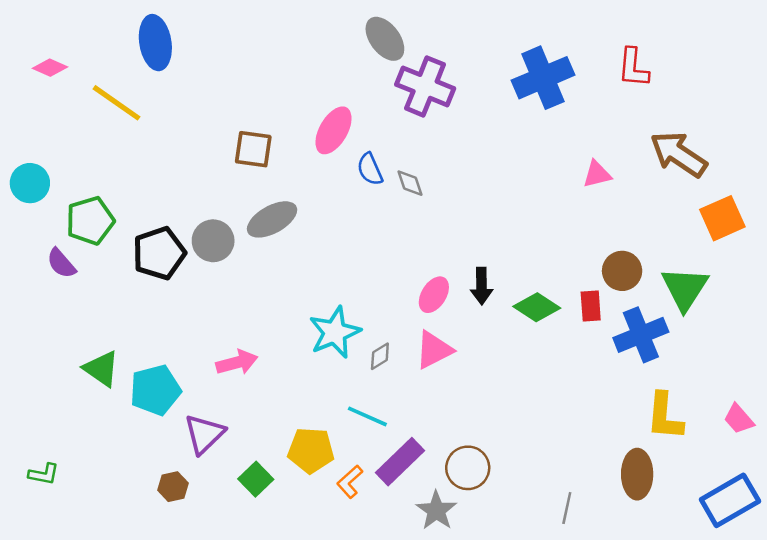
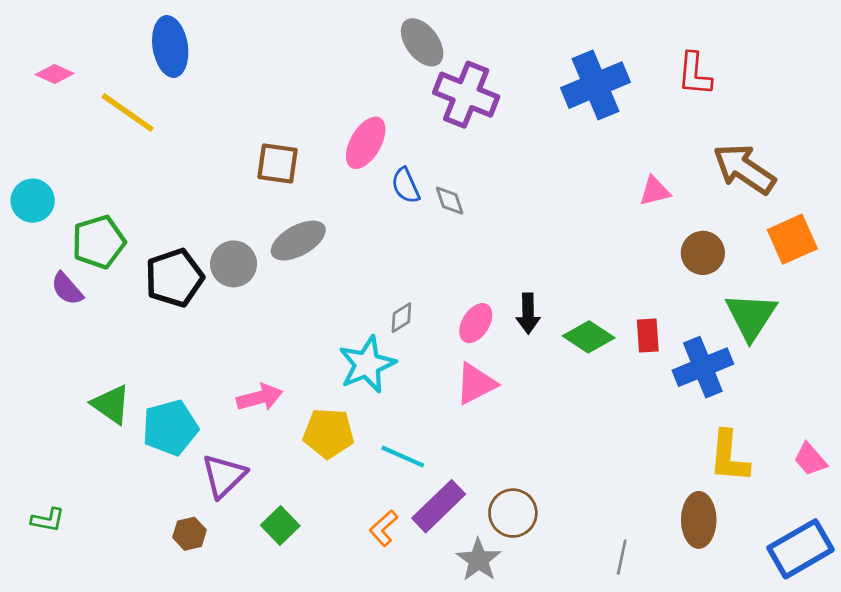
brown circle: (622, 271) -> (703, 253), moved
gray diamond: (380, 356) -> (401, 318), moved
yellow pentagon: (311, 450) -> (328, 433), moved

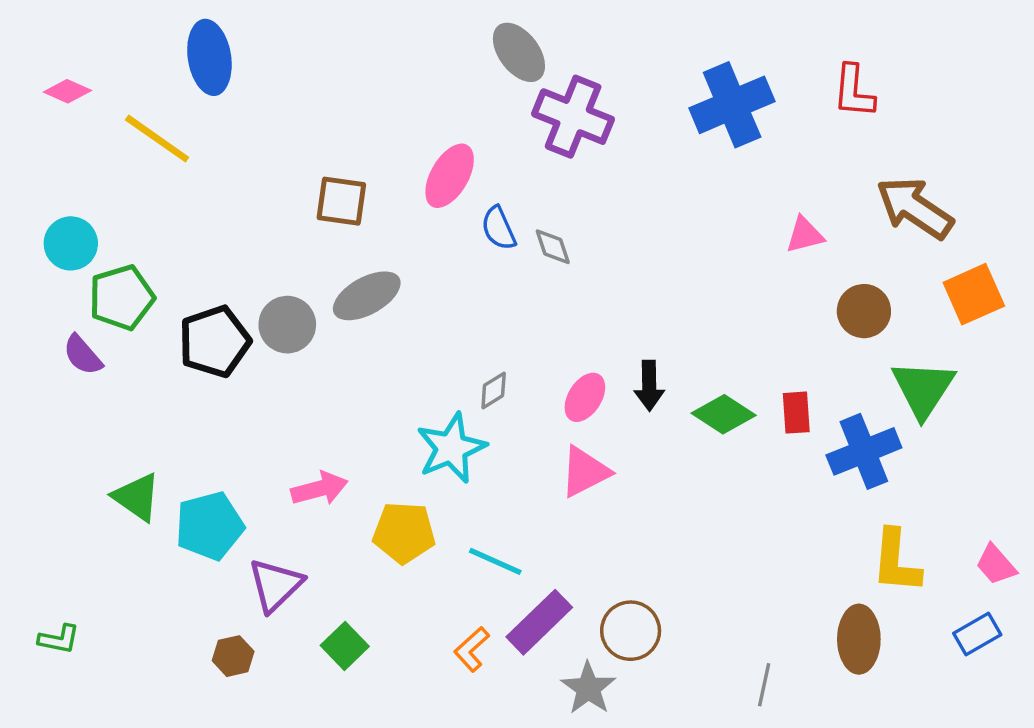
cyan circle: (33, 201) -> (71, 243), moved
blue rectangle: (801, 549) -> (977, 634), moved, size x0.6

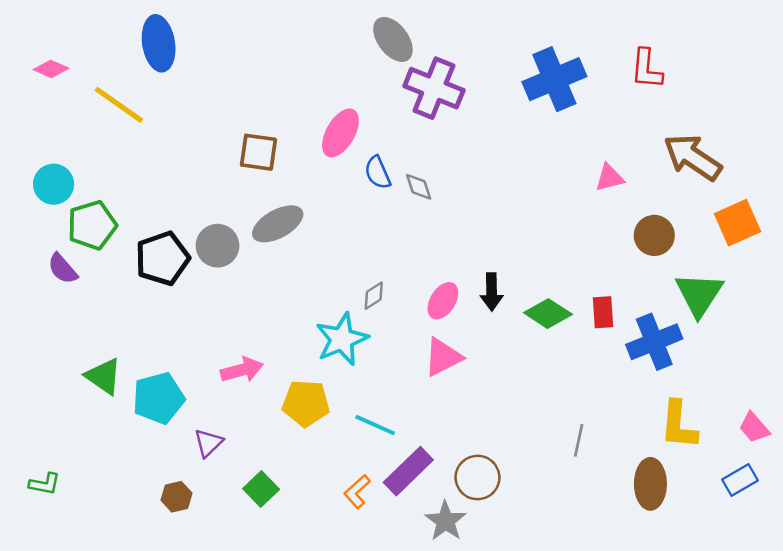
purple triangle: (275, 585) -> (209, 443), size x0.7
gray line: (764, 685) -> (579, 440), moved

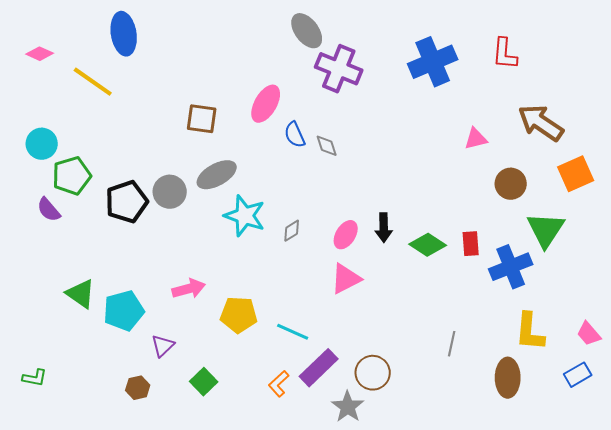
cyan star: (342, 339) -> (245, 216), moved, turned -30

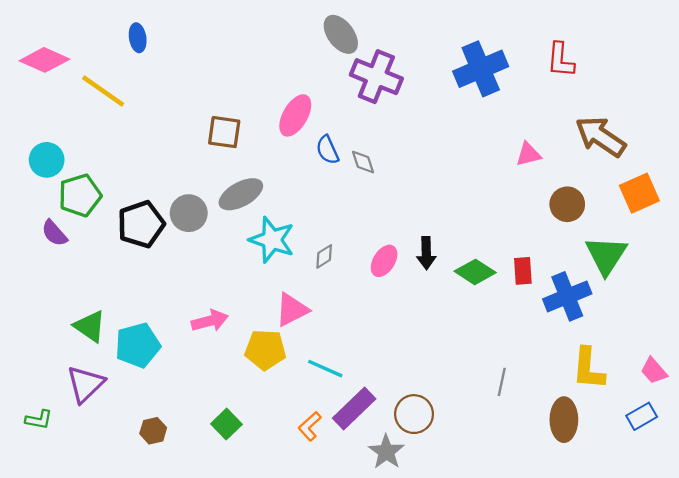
blue ellipse: (124, 34) -> (138, 38), size x0.6
pink diamond: (40, 54) -> (44, 60), size x1.6
pink triangle: (346, 279) -> (292, 310), moved
purple triangle: (163, 346) -> (85, 384), moved, size x1.5

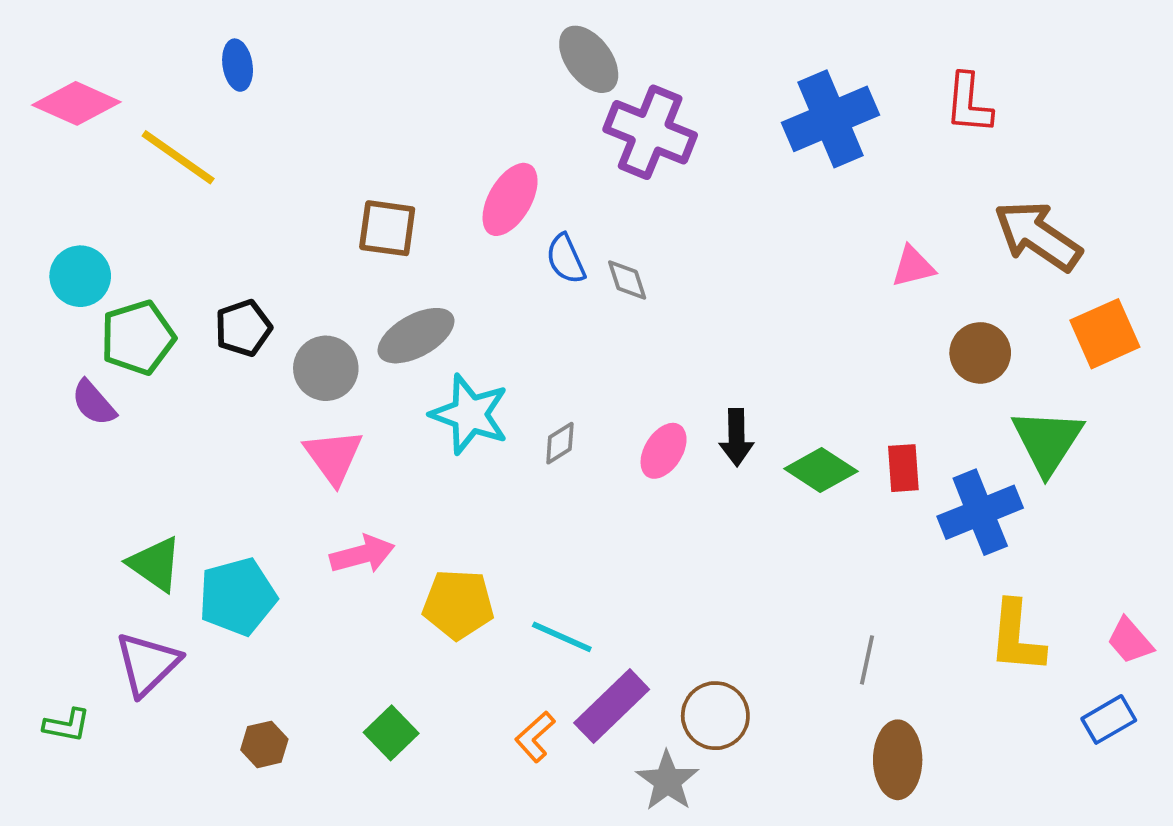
black pentagon: (141, 224) -> (243, 328), moved, size x0.7
pink triangle: (292, 310) -> (333, 457), moved, turned -39
brown ellipse: (564, 420) -> (898, 760), moved

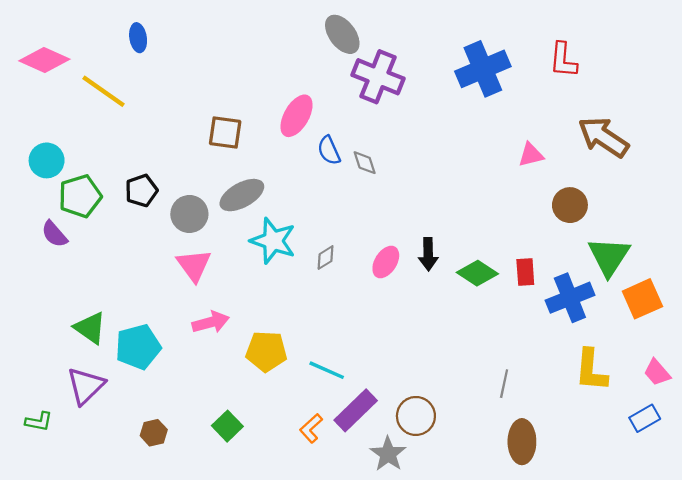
orange square: (1105, 334) -> (642, 299), moved

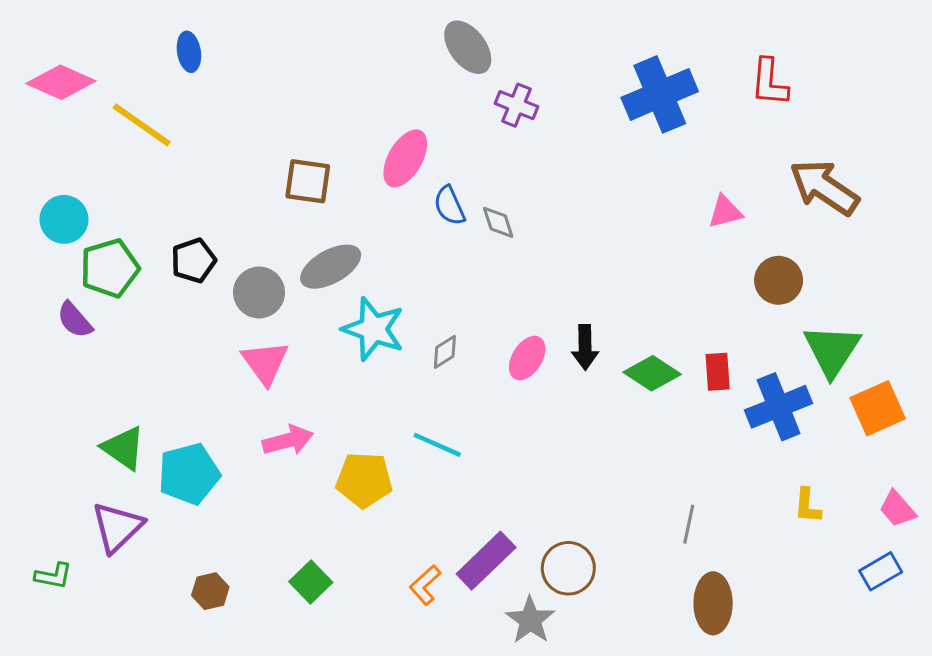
purple cross: (378, 77) -> (517, 105), size x0.6
cyan line: (327, 370) -> (437, 445), moved
yellow L-shape: (591, 370) -> (808, 506), size x0.6

